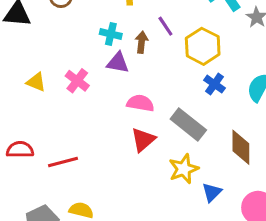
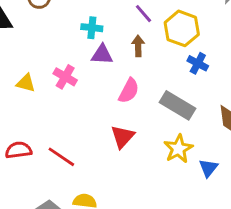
brown arrow: (142, 42) -> (138, 46), moved
pink semicircle: (140, 103) -> (129, 91), turned 115
red triangle: (143, 140) -> (123, 137), moved
red line: (63, 162) -> (61, 157), turned 56

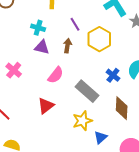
blue cross: (198, 63) -> (113, 75), moved
pink cross: (65, 77) -> (14, 70), moved

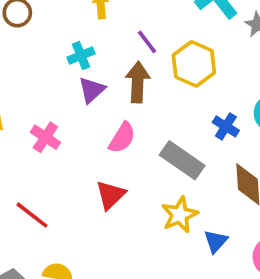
cyan cross: (38, 28) -> (81, 55), turned -32
brown arrow: (67, 46) -> (138, 82), size x1.5
purple triangle: (42, 47) -> (92, 90), turned -49

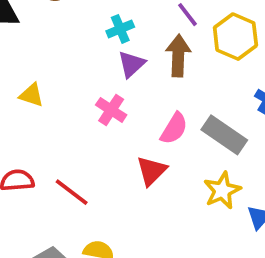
pink cross: (45, 137) -> (111, 110), moved
pink semicircle: (122, 138) -> (174, 128), moved

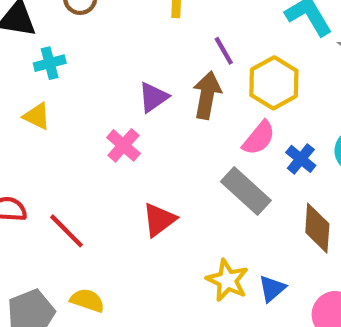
cyan cross: (120, 29) -> (50, 63), moved
pink semicircle: (174, 128) -> (259, 138), moved
yellow star: (222, 190) -> (227, 280), moved, turned -30

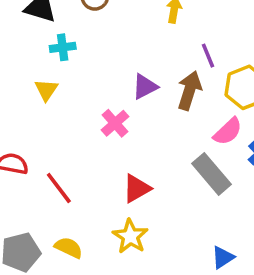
yellow triangle: (37, 116) -> (46, 90), turned 30
yellow star: (227, 280) -> (130, 236), moved

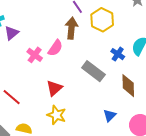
purple triangle: (145, 87) -> (12, 33), moved
pink semicircle: (228, 131) -> (55, 48), moved

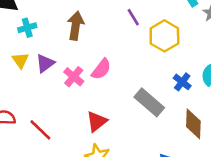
brown arrow: (71, 28) -> (76, 26), moved
purple triangle: (12, 33) -> (45, 63), moved

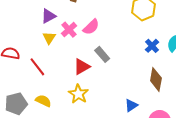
yellow triangle: (20, 60) -> (49, 38), moved
gray rectangle: (149, 102) -> (102, 54), moved, size x0.7

